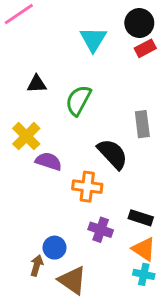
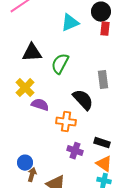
cyan triangle: (93, 39) -> (70, 23), turned 36
red rectangle: (145, 48) -> (105, 29), turned -56
black triangle: (37, 84) -> (32, 53), size x1.5
blue circle: (55, 248) -> (25, 163), moved

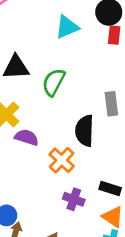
black semicircle: (83, 100) -> (85, 131), turned -135
orange cross: (66, 122) -> (62, 160), turned 36

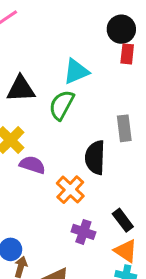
cyan triangle: (67, 27) -> (76, 71), moved
black rectangle: (110, 189) -> (123, 220), turned 35

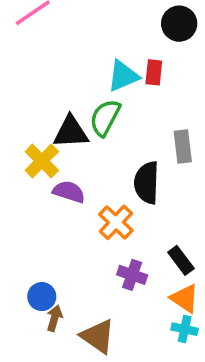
red rectangle: (127, 54) -> (154, 72), moved
black triangle: (21, 89) -> (71, 132), moved

